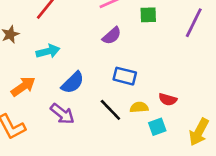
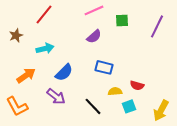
black line: (110, 110) -> (93, 106), moved

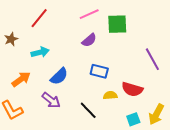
green square: (122, 20) -> (117, 24), size x1.5
purple line: (157, 26) -> (152, 59), moved, turned -55
red semicircle: (137, 85) -> (132, 89), size x1.5
cyan square: (129, 106) -> (133, 119), moved

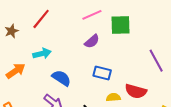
brown star: (11, 39) -> (12, 31), moved
blue semicircle: (59, 76) -> (61, 78), turned -102
orange arrow: (21, 79) -> (16, 71), moved

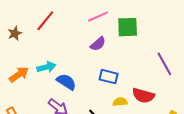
cyan arrow: (42, 54) -> (46, 67), moved

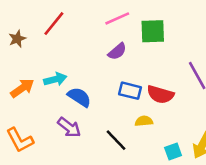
red semicircle: (143, 96) -> (160, 94), moved

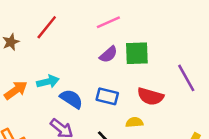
green square: (153, 31) -> (137, 53), moved
blue rectangle: (130, 91) -> (107, 96), moved

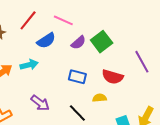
pink line: (108, 22) -> (63, 20), moved, turned 48
green square: (137, 53) -> (102, 42), turned -35
blue semicircle: (71, 99) -> (46, 41), moved, turned 114

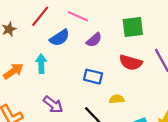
green square: (102, 42) -> (133, 27), moved, turned 30
cyan arrow: (29, 65) -> (41, 64), turned -78
red semicircle: (113, 77) -> (131, 63), moved

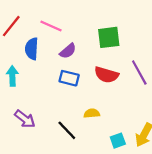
blue semicircle: (60, 38) -> (32, 49), turned 126
blue rectangle: (93, 77) -> (69, 78), moved

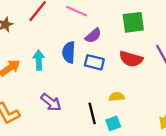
blue semicircle: (32, 49) -> (69, 52), moved
black line: (67, 130) -> (92, 113), turned 30
cyan square: (118, 141) -> (113, 123), moved

